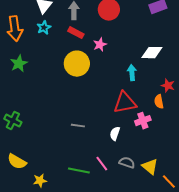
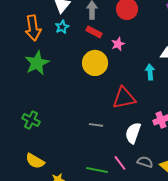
green star: (19, 64) -> (37, 63), size x1.4
red triangle: (125, 103) -> (124, 98), moved
white semicircle: (115, 134) -> (133, 133), size x1.5

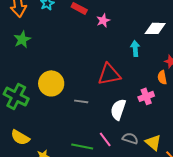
green star: (37, 63) -> (22, 39), size x0.7
yellow circle: (95, 63) -> (51, 83), moved
green cross: (31, 120) -> (16, 96), size x1.4

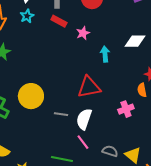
cyan arrow: (135, 48) -> (105, 54), moved
white semicircle: (118, 109) -> (84, 119), moved
pink line: (105, 139) -> (83, 142), moved

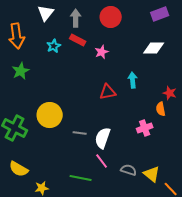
cyan star: (27, 16) -> (54, 46), moved
white diamond: (135, 41) -> (154, 48), moved
cyan arrow: (105, 54) -> (133, 80), moved
red triangle: (89, 87) -> (108, 92), moved, size x0.7

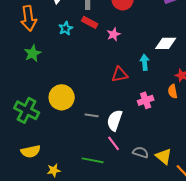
white diamond: (154, 48) -> (166, 43), moved
pink cross: (145, 128) -> (146, 100), moved
yellow semicircle: (19, 169) -> (31, 151), turned -42

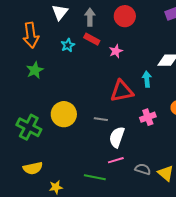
red triangle: (120, 74) -> (122, 91), size x1.4
gray line: (92, 115) -> (101, 119), moved
pink line: (114, 143) -> (116, 160), turned -70

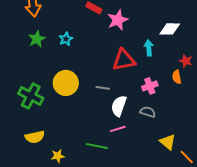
cyan star: (68, 45) -> (66, 39), moved
pink star: (116, 51) -> (118, 20), size x1.5
gray semicircle: (143, 169) -> (148, 112), moved

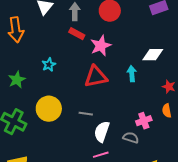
green star: (37, 39) -> (17, 80), moved
red triangle: (124, 60) -> (96, 77), moved
orange semicircle: (177, 77) -> (167, 111), moved
pink cross: (150, 86) -> (144, 121), moved

